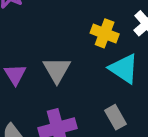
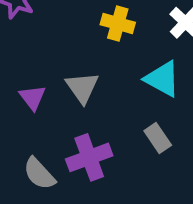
yellow cross: (105, 33) -> (118, 24), moved

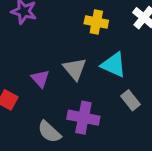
cyan triangle: (162, 79) -> (114, 65), moved
purple cross: (89, 157) -> (83, 118), turned 36

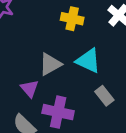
gray triangle: (75, 69) -> (50, 64), turned 40
purple triangle: (40, 79) -> (29, 88), moved

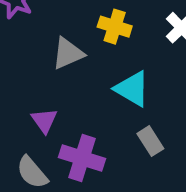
gray triangle: (50, 64) -> (68, 53), moved

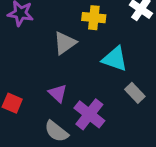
purple cross: (82, 158) -> (89, 114), turned 32

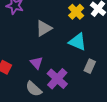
yellow cross: (94, 18) -> (76, 12), moved, turned 35
gray rectangle: (135, 93) -> (90, 66), turned 64

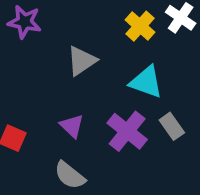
gray rectangle: (90, 66) -> (172, 126), turned -56
purple cross: (57, 79) -> (127, 131), moved

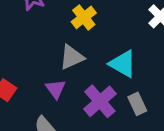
yellow cross: (140, 26) -> (84, 17), moved
gray triangle: (82, 61) -> (72, 57), moved

